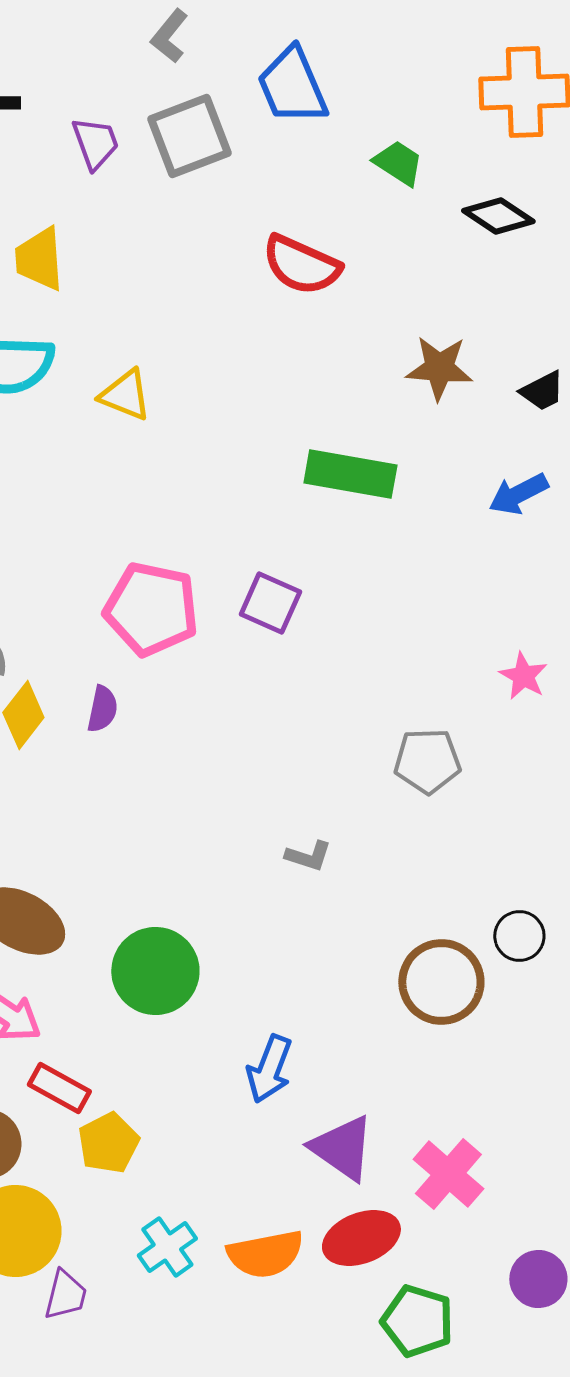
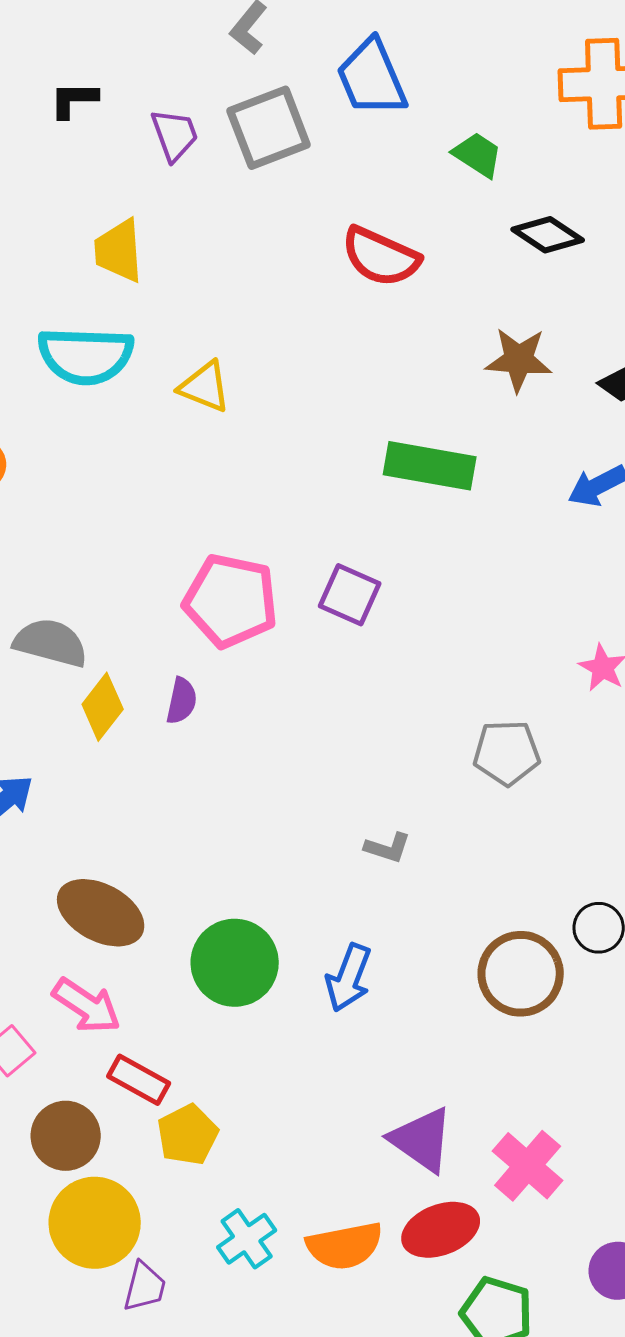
black diamond: (498, 216) -> (548, 235), moved
blue arrow: (269, 1069) -> (349, 978), moved

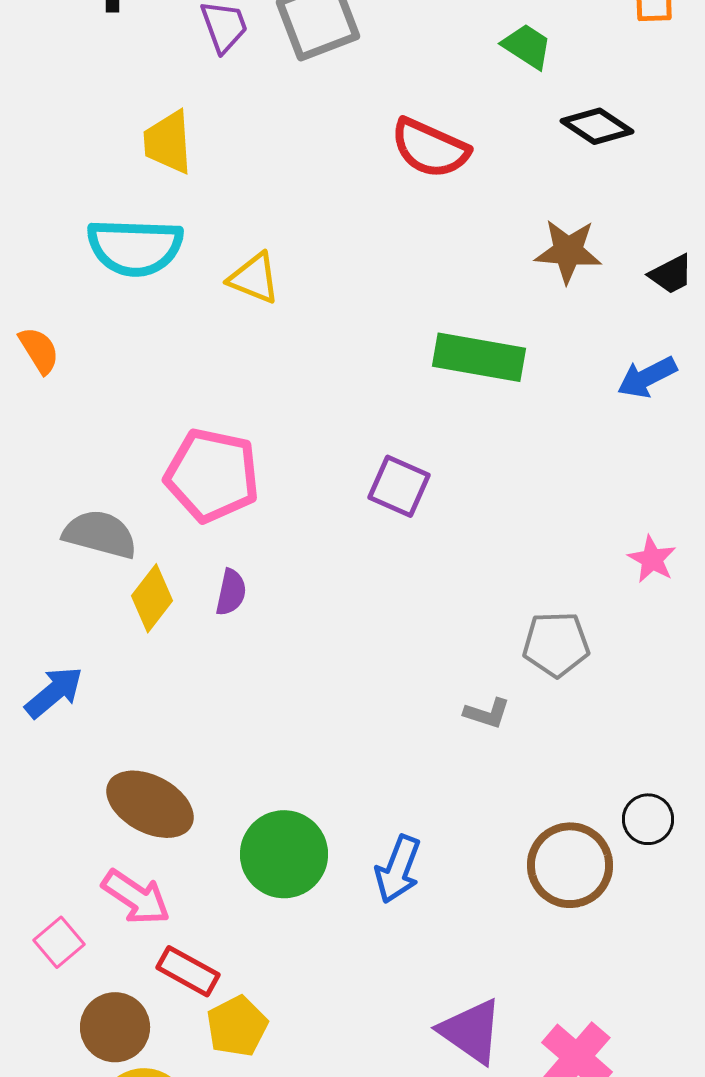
pink pentagon: (231, 601) -> (212, 475), moved
gray L-shape: (388, 848) -> (487, 713), moved

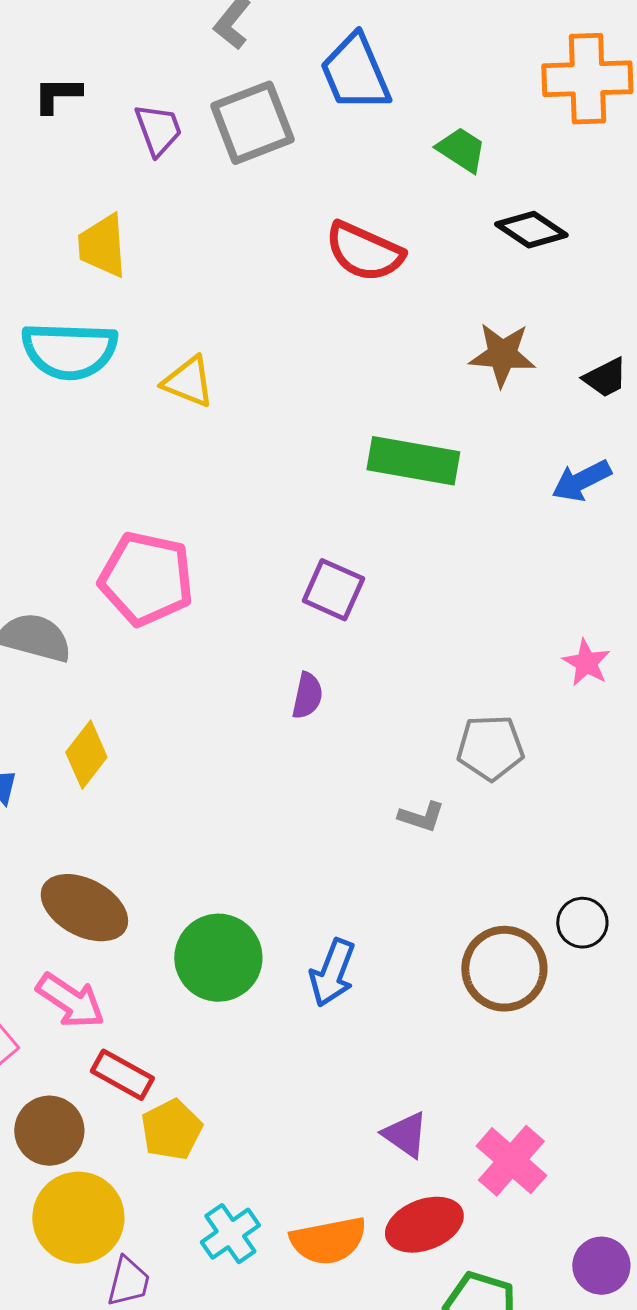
purple semicircle: (231, 592) -> (307, 696), moved
yellow diamond: (152, 598) -> (86, 755), moved
purple triangle: (471, 1031) -> (405, 1135), size x0.7

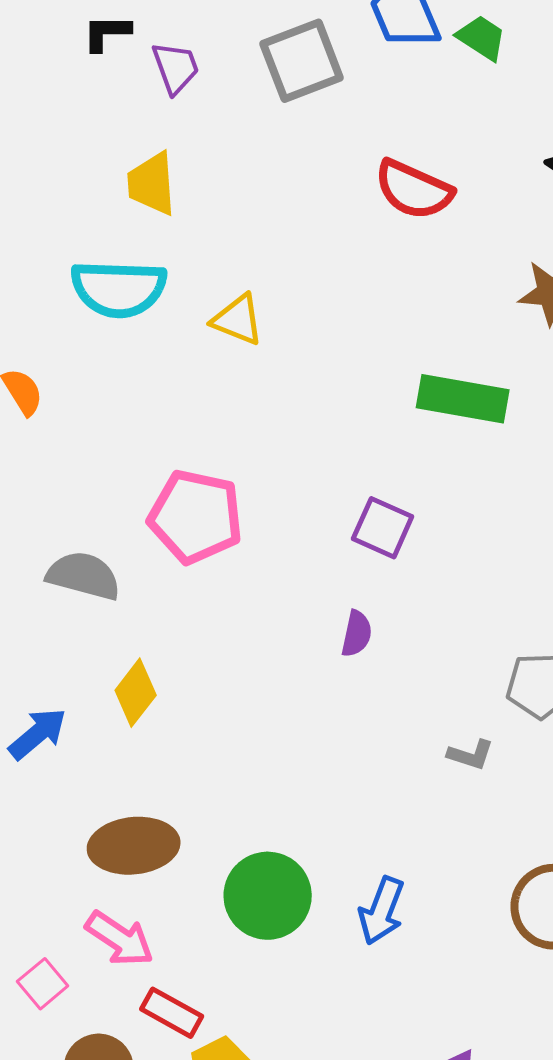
purple trapezoid: (158, 130) -> (176, 68), moved
green trapezoid: (461, 150) -> (482, 38), moved
brown ellipse: (84, 908) -> (134, 846), turned -34

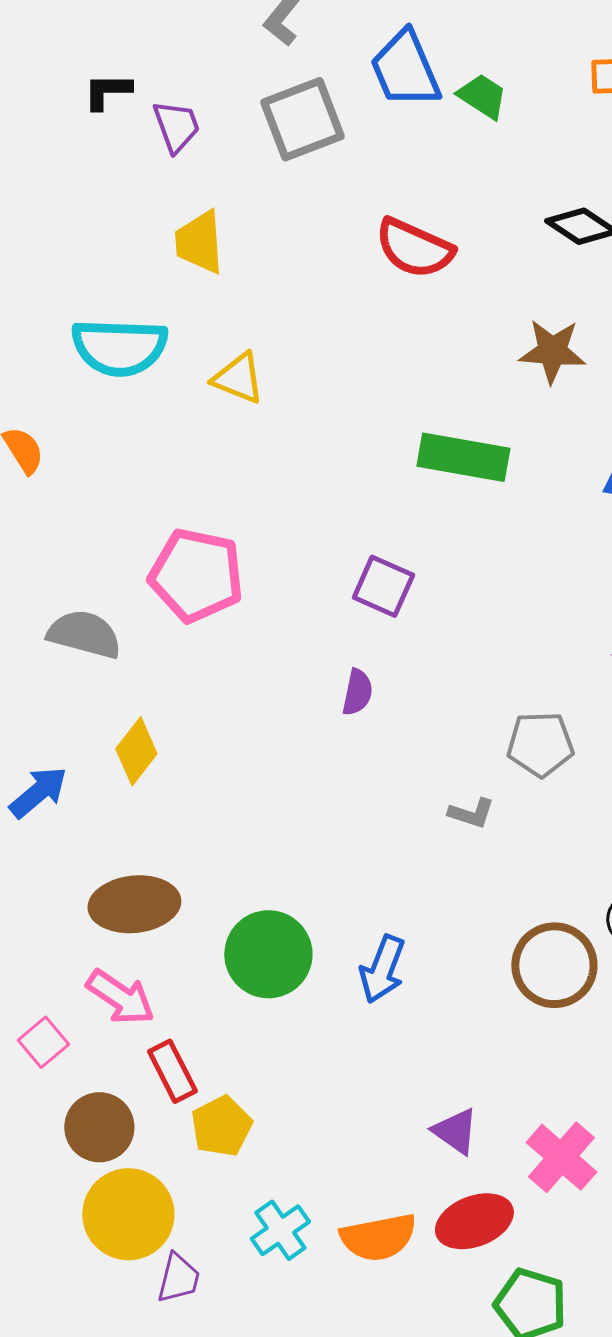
yellow trapezoid: (152, 184) -> (199, 242), moved
red rectangle: (172, 1013) -> (172, 1071), turned 34

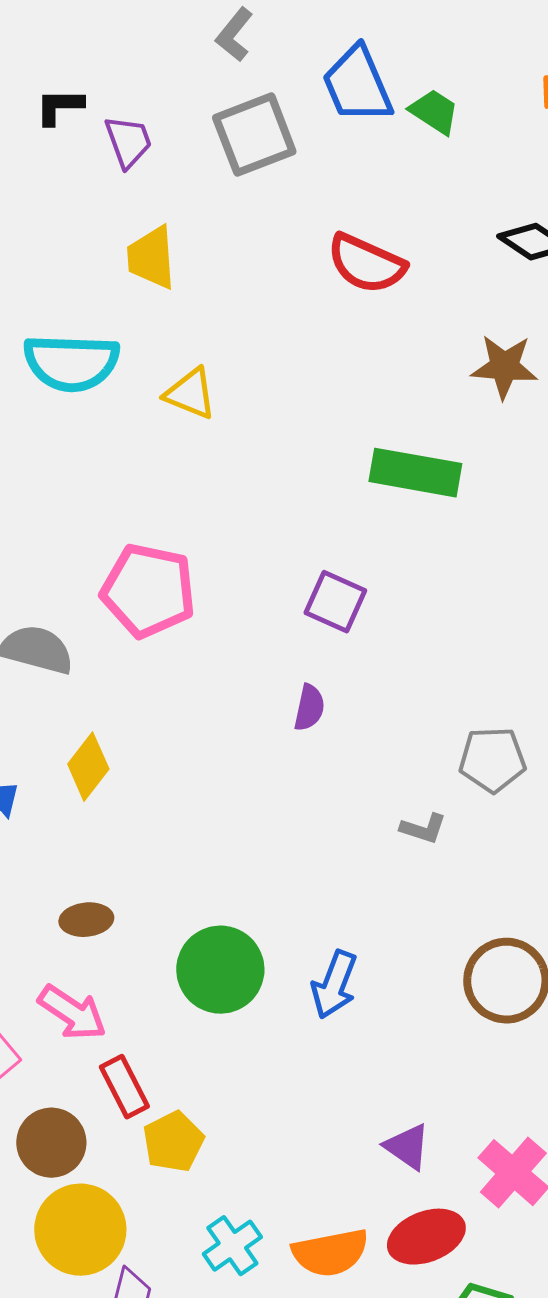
brown ellipse: (134, 904) -> (86, 920), size x0.6

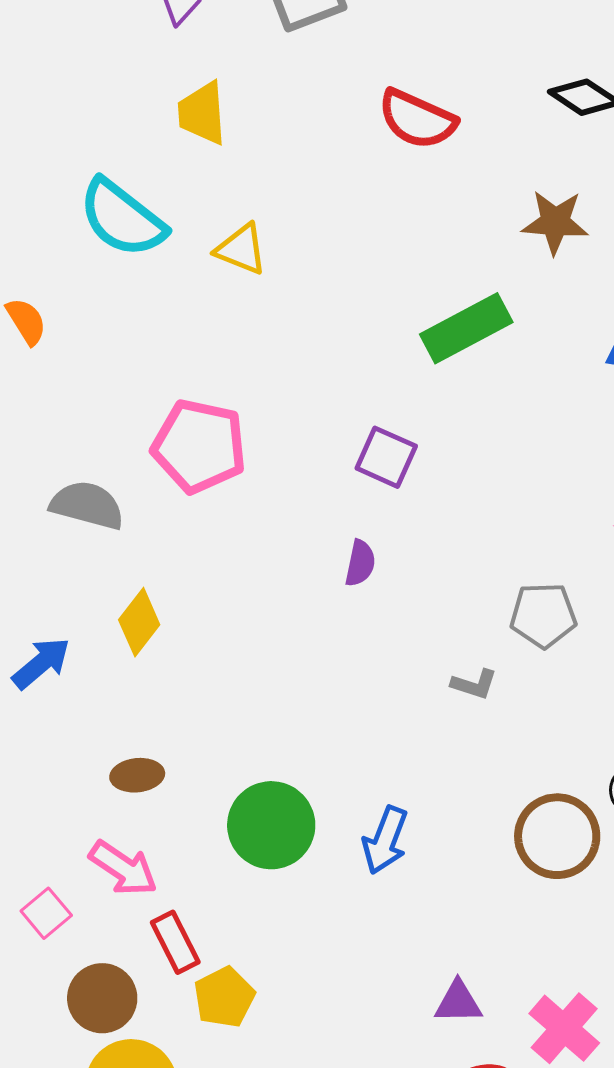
cyan semicircle: (71, 363) -> (122, 218), turned 36
green rectangle: (415, 473) -> (466, 328), turned -38
purple triangle: (407, 1147) -> (458, 1002), turned -36

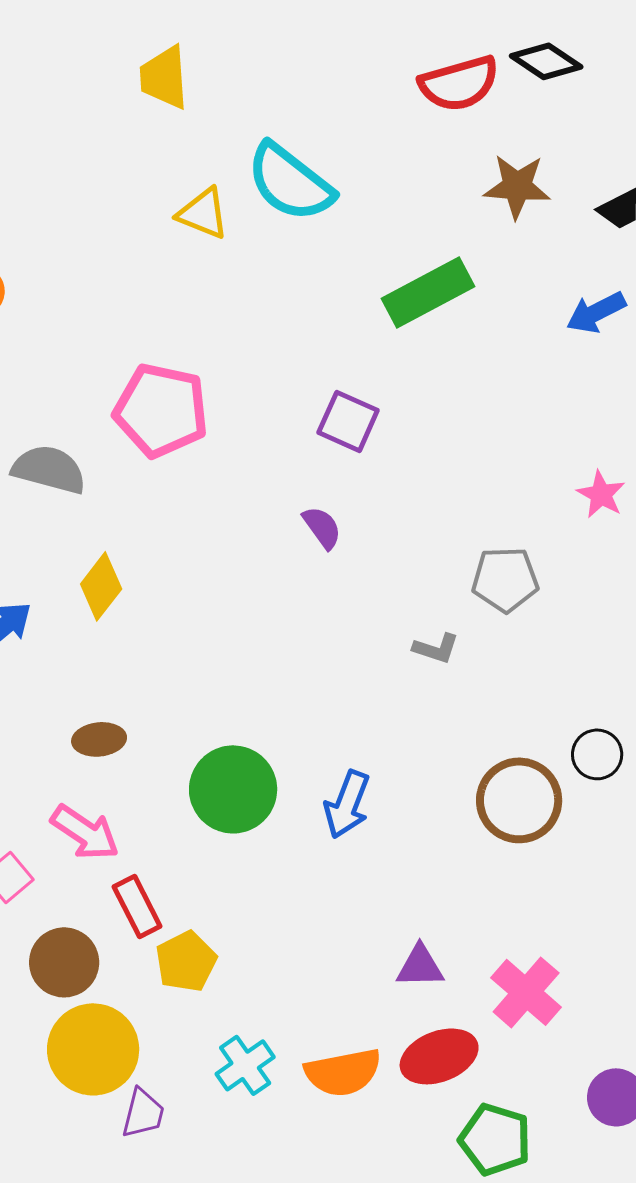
red semicircle: (417, 119) -> (459, 83), moved, turned -40
cyan semicircle: (122, 218) -> (290, 182), moved
purple semicircle: (360, 563) -> (322, 527), turned -48

